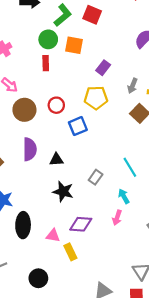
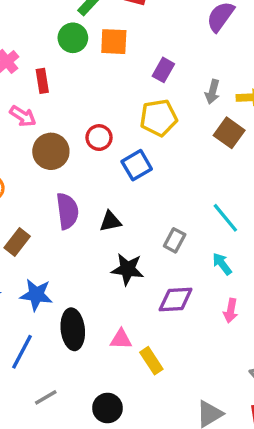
red rectangle: (46, 63) -> (42, 81), moved
pink arrow: (117, 218) -> (231, 311), moved
purple diamond: (81, 224) -> (176, 300), moved

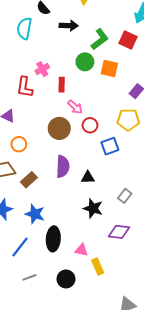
pink arrow: (23, 116) -> (75, 107), moved
black circle: (107, 408) -> (66, 279), moved

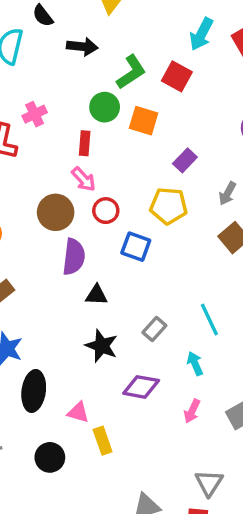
red rectangle: (62, 85) -> (85, 143), moved
blue square: (110, 146) -> (136, 247), turned 36
purple semicircle: (63, 166) -> (74, 257), moved

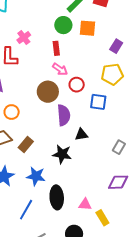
black star: (102, 346) -> (62, 154), moved

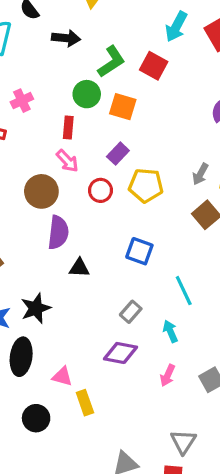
purple rectangle: (116, 46) -> (118, 154), moved
red circle: (77, 85) -> (100, 190), moved
blue square: (98, 102) -> (139, 251), moved
gray rectangle: (119, 147) -> (131, 312), moved
black star: (62, 154) -> (36, 308), moved, turned 30

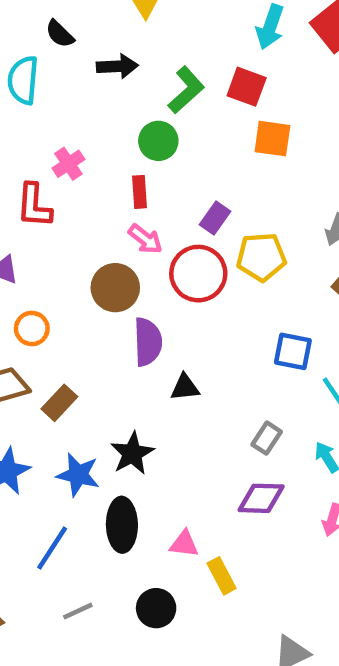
orange square: (123, 107) -> (272, 139), moved
red circle: (100, 190) -> (198, 274), size x1.6
blue square: (139, 251) -> (293, 351), moved

